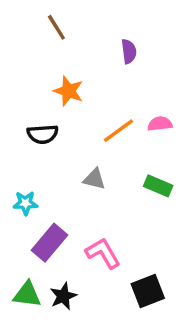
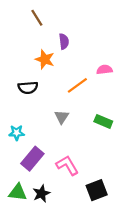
purple semicircle: (129, 51) -> (64, 41), moved
pink semicircle: (160, 124) -> (104, 70), moved
gray triangle: (94, 179) -> (62, 117), turned 49

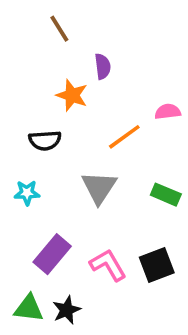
gray triangle: (62, 117) -> (99, 187), size x1.5
cyan star: (17, 133) -> (27, 193), moved
black square: (97, 190) -> (157, 265), moved

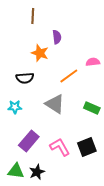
brown line: (59, 29) -> (33, 16), turned 35
gray triangle: (99, 187) -> (55, 104), turned -30

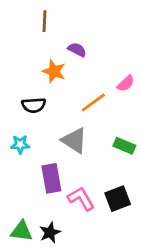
purple semicircle: (57, 37) -> (77, 50), turned -56
pink semicircle: (93, 62) -> (126, 84), turned 144
purple rectangle: (29, 141) -> (51, 178), moved, turned -50

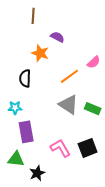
black semicircle: (34, 105) -> (25, 78), turned 96
gray triangle: (74, 140) -> (68, 105), moved
purple rectangle: (51, 178) -> (26, 132), moved
green triangle: (21, 231) -> (16, 159), moved

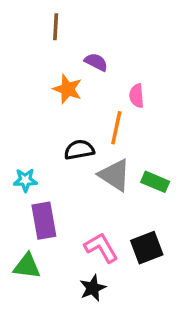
pink semicircle: (94, 62) -> (137, 96), moved, turned 128
orange line: (69, 76) -> (116, 128), turned -42
black semicircle: (25, 78) -> (79, 150), moved, turned 78
black star: (37, 173) -> (93, 288), moved

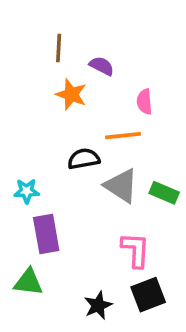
brown line: (56, 27) -> (59, 48), moved
orange line: (116, 128) -> (123, 136), turned 72
pink L-shape: (101, 248) -> (136, 250), moved, turned 33
black square: (147, 248) -> (148, 295), moved

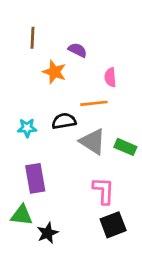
brown line: (59, 48) -> (33, 38), moved
cyan star: (27, 191) -> (27, 128), moved
black star: (98, 305) -> (48, 233), moved

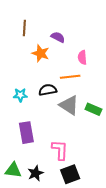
pink L-shape: (104, 191) -> (60, 150), moved
green triangle: (22, 215) -> (13, 170), moved
black square: (113, 225) -> (70, 174), moved

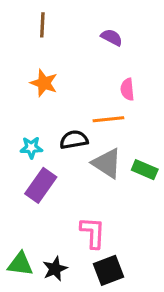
brown line: (24, 28) -> (42, 25), moved
purple semicircle: (58, 37) -> (112, 37), moved
orange star: (41, 53) -> (44, 83), moved
purple rectangle: (26, 133) -> (41, 185), moved, turned 45

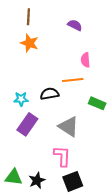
orange star: (44, 83) -> (29, 43), moved
gray triangle: (107, 163) -> (69, 127), moved
green rectangle: (145, 170) -> (97, 103), moved

